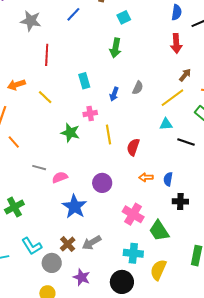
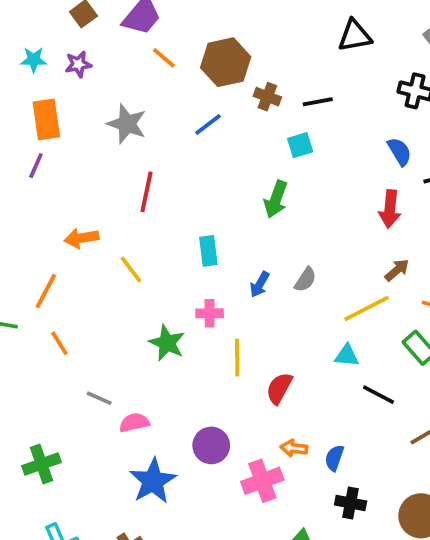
blue semicircle: (176, 12) -> (399, 152), turned -49
pink cross: (133, 214) -> (262, 481), moved, turned 30

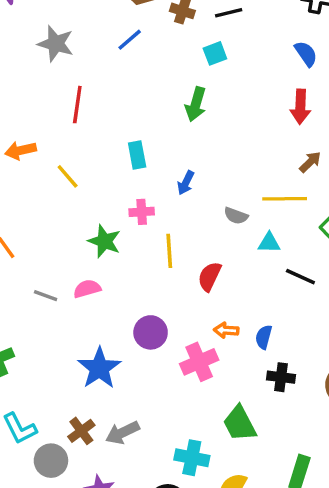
gray semicircle: (305, 280) -> (236, 216), moved, turned 80
yellow line: (367, 308) -> (285, 199), turned 30
pink semicircle: (134, 423) -> (87, 289), moved

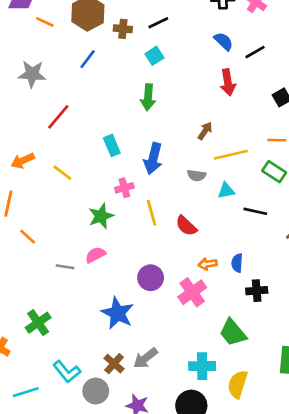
red line: (77, 105) -> (58, 117), turned 44
brown arrow: (310, 162) -> (205, 131), moved
blue arrow: (186, 183) -> (153, 159), size x1.6
green star: (104, 241) -> (101, 216), turned -30
red semicircle: (209, 276) -> (186, 226), turned -60

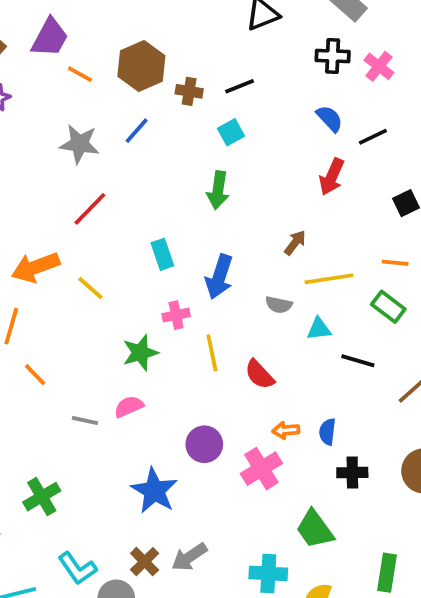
gray star: (32, 74) -> (79, 144), moved
red arrow: (228, 82) -> (332, 177), turned 30
orange arrow: (23, 161) -> (35, 267), size x1.4

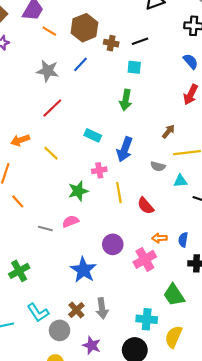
cyan square: (231, 132) -> (134, 67), turned 32
cyan rectangle: (162, 254) -> (93, 135), turned -49
orange arrow: (35, 267) -> (20, 140), size x0.7
gray arrow: (189, 557) -> (102, 308), turned -66

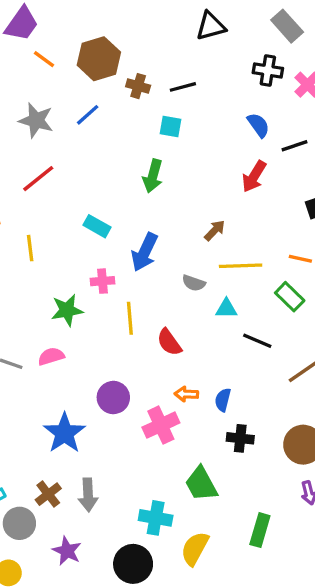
yellow line: (51, 153) -> (30, 248), turned 35

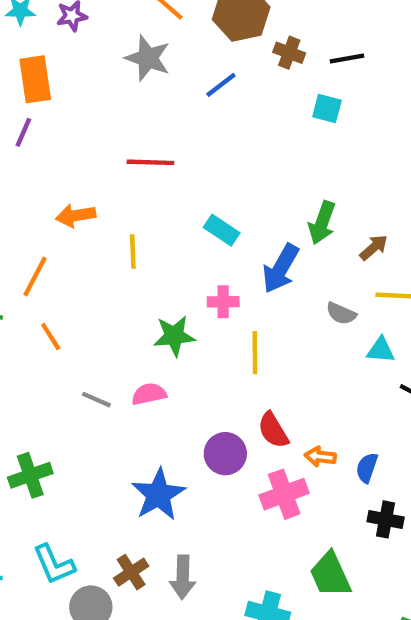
gray star: (36, 120) -> (148, 58), moved
green arrow: (153, 176) -> (322, 223), moved
red line: (38, 179) -> (150, 162), turned 36
red semicircle: (169, 342) -> (273, 430), moved

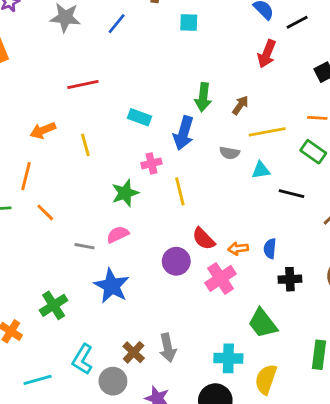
blue star: (158, 495) -> (112, 286), moved
cyan L-shape: (54, 564) -> (83, 359), turned 68

